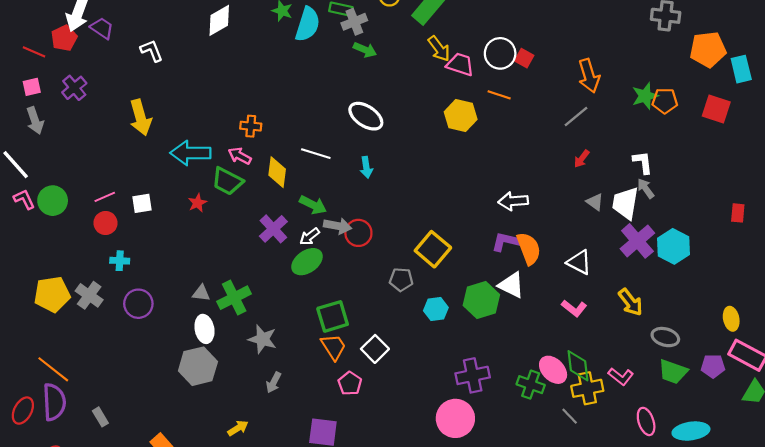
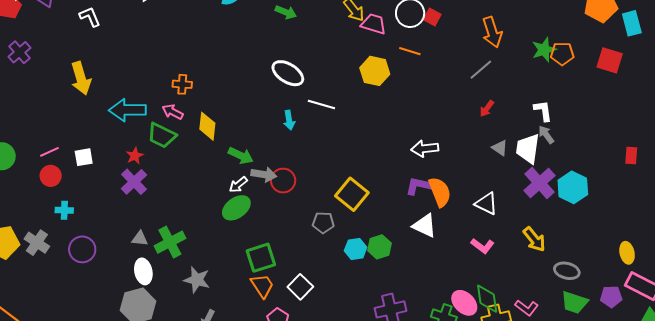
white line: (316, 154) -> (321, 105), moved
purple cross: (273, 229) -> (134, 182), moved
green hexagon: (481, 300) -> (379, 247), moved, size x0.7

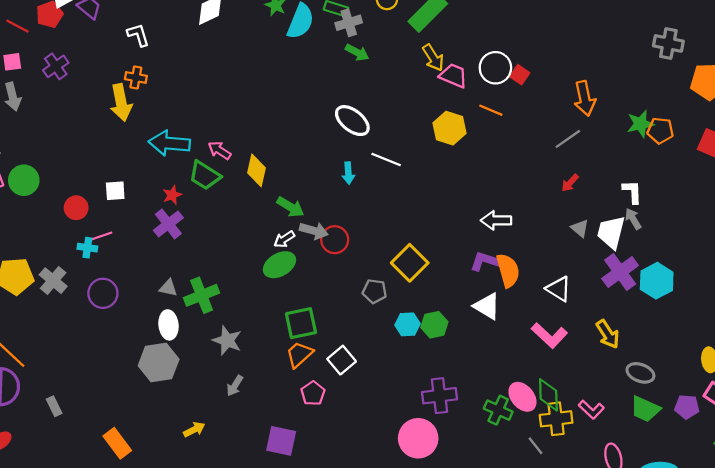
orange cross: (182, 84) -> (136, 77), moved
pink line: (49, 152) -> (102, 236), moved
pink L-shape: (483, 246) -> (549, 335), size x1.4
orange trapezoid: (262, 286) -> (299, 354), turned -104

